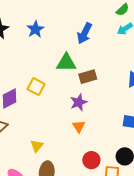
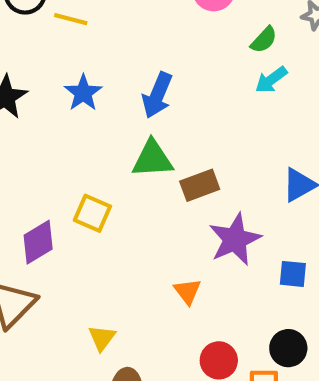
blue arrow: (84, 33) -> (157, 95), moved
purple star: (79, 102) -> (235, 239), moved, size x1.4

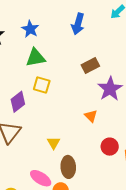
blue arrow: (157, 95) -> (78, 24), moved
green triangle: (152, 159) -> (36, 58), moved

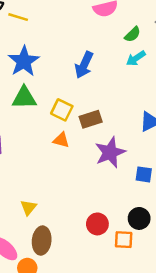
blue star: (30, 29) -> (24, 61), size x1.4
yellow square: (42, 85) -> (62, 110), moved
orange triangle: (91, 116) -> (61, 140), moved, turned -40

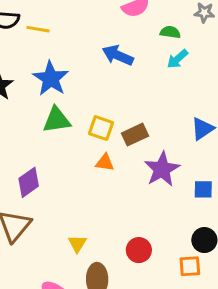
green semicircle: (133, 34) -> (170, 32), turned -120
blue arrow: (84, 65) -> (118, 55), moved, turned 96
red circle: (97, 224) -> (139, 250), moved

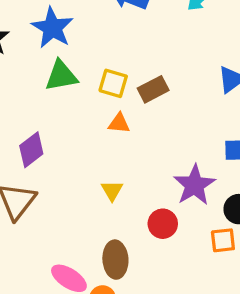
purple star: (162, 169) -> (194, 185), moved
yellow triangle: (77, 244) -> (112, 190), moved

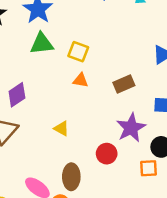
brown rectangle: (153, 89) -> (124, 84), moved
yellow triangle: (112, 190) -> (62, 128), moved, turned -35

